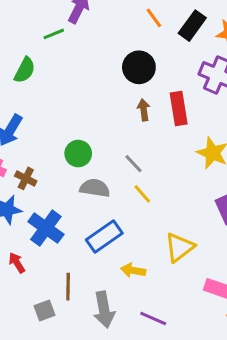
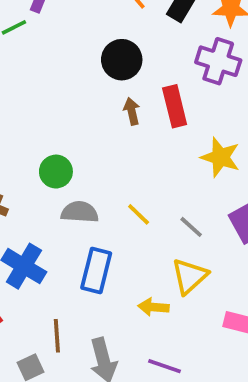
gray line: (134, 164) -> (191, 227), moved
blue rectangle: (104, 236) -> (96, 271), turned -36
yellow arrow: (133, 270) -> (154, 307), moved

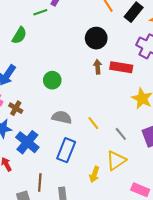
red rectangle: (175, 106) -> (121, 67), turned -75
green circle: (56, 172) -> (52, 80), moved
yellow arrow: (154, 307) -> (94, 174), turned -84

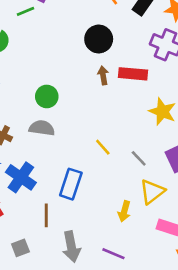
gray semicircle: (62, 117) -> (42, 128), moved
yellow triangle: (116, 160) -> (152, 192), moved
yellow arrow: (94, 174) -> (124, 211), moved
brown line: (40, 182) -> (46, 215), moved

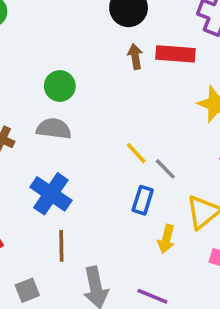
gray line: (139, 158) -> (165, 169), moved
blue cross: (21, 177) -> (51, 194), moved
blue rectangle: (71, 184) -> (143, 200), moved, size x0.7

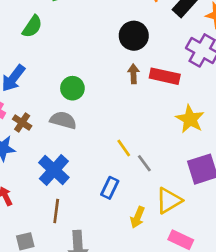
blue rectangle: (143, 200) -> (110, 188), moved

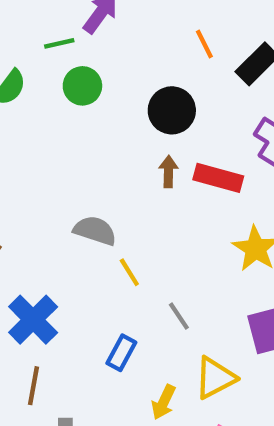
green circle: (72, 88) -> (82, 86), moved
gray semicircle: (63, 120) -> (95, 231), moved
yellow line: (124, 148) -> (129, 272), moved

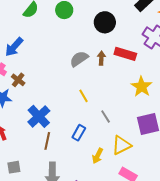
brown arrow: (168, 172) -> (101, 58), moved
gray semicircle: (95, 231) -> (79, 59), moved, turned -54
brown line: (34, 386) -> (47, 141), moved

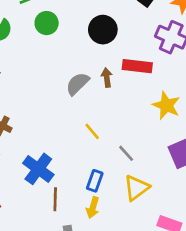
yellow triangle: (121, 145) -> (136, 188), moved
yellow arrow: (98, 156) -> (93, 208), moved

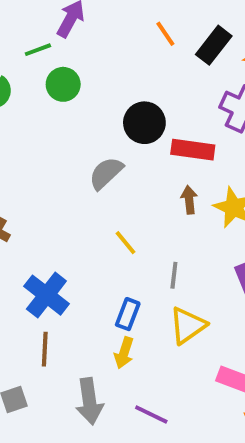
black circle: (103, 30) -> (144, 123), moved
brown arrow: (107, 78) -> (189, 200), moved
gray line: (126, 153) -> (174, 275), turned 48
brown line: (55, 199) -> (45, 349), moved

